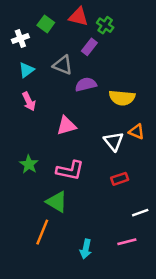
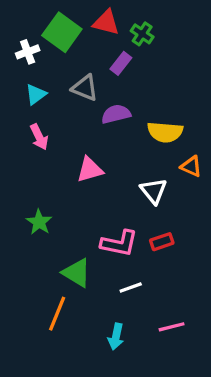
green square: (46, 24) -> (62, 32), size x1.6
orange triangle: (137, 132) -> (191, 166), moved
pink L-shape: (70, 170) -> (119, 243), moved
white line: (140, 213) -> (131, 287), moved

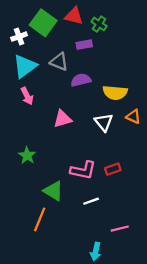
purple rectangle: (121, 63) -> (84, 45), turned 42
cyan triangle: (36, 94) -> (25, 66), size x1.6
white triangle: (154, 191) -> (104, 122), moved
cyan arrow: (116, 337) -> (96, 251), moved

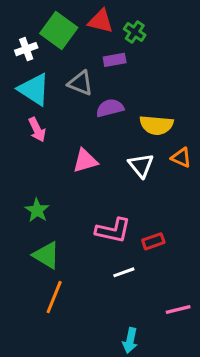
cyan triangle: (25, 66) -> (34, 89), turned -50
red rectangle: (113, 169) -> (153, 241), moved
green triangle: (53, 191) -> (46, 255), moved
pink line: (120, 229) -> (178, 310), moved

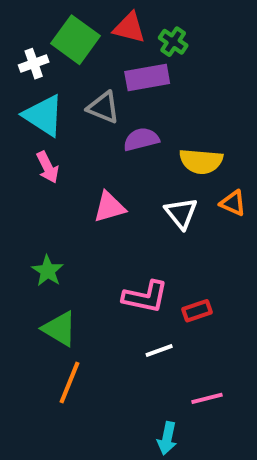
purple rectangle: (115, 60) -> (147, 78), size x1.5
pink line: (178, 310) -> (207, 398), moved

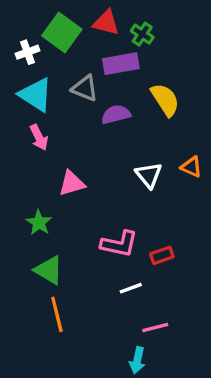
yellow semicircle: (201, 161) -> (165, 100), moved, turned -128
pink triangle: (109, 207) -> (72, 183), moved
orange line: (69, 382) -> (57, 314), turned -36
pink line: (207, 398) -> (155, 327), moved

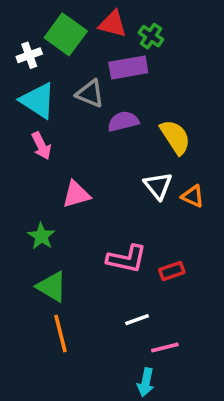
yellow semicircle: (165, 100) -> (175, 137), moved
orange triangle: (191, 167) -> (193, 196), moved
white line: (131, 288) -> (137, 320), moved

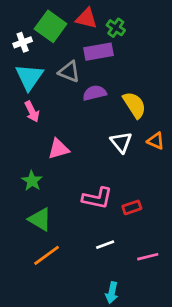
cyan triangle: (38, 100) -> (29, 77), turned 32
orange triangle: (193, 196) -> (156, 141), moved
orange line: (60, 334) -> (47, 255), turned 68
pink line: (165, 347) -> (148, 257), moved

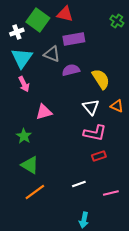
green cross: (116, 28) -> (117, 21), moved
pink L-shape: (97, 198) -> (95, 133), moved

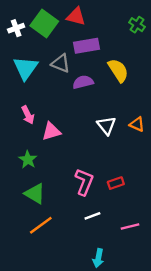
white cross: (17, 32) -> (16, 28), moved
yellow semicircle: (101, 79) -> (118, 70), moved
pink arrow: (24, 84) -> (28, 115), moved
pink L-shape: (95, 133) -> (84, 182), moved, turned -80

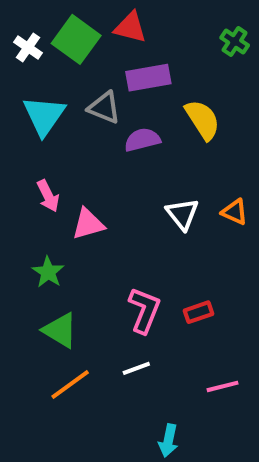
white cross: (16, 28) -> (28, 47), turned -35
white line: (92, 216) -> (136, 368), moved

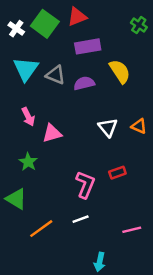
red triangle: (130, 27) -> (77, 17), turned -36
gray triangle: (104, 108) -> (56, 75), moved
red rectangle: (198, 312) -> (117, 173), moved
green triangle: (60, 330) -> (16, 199), moved

